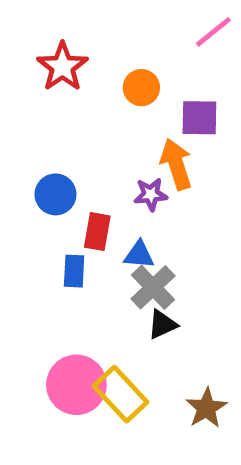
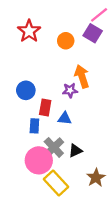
purple square: (199, 118) -> (93, 33), moved, turned 30
gray cross: (153, 287) -> (54, 147), moved
pink circle: (76, 385) -> (39, 160), moved
brown star: (206, 408) -> (96, 178), moved

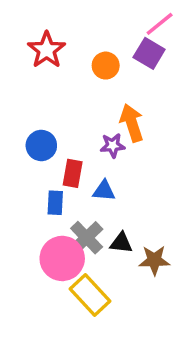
black triangle: (75, 151) -> (121, 243), turned 32
brown star: (96, 178) -> (154, 260), moved, turned 30

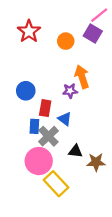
blue triangle: (104, 191) -> (65, 119), turned 32
gray cross: (87, 238) -> (48, 136), moved

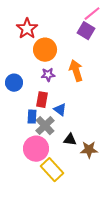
orange circle: (66, 41) -> (45, 50), moved, size x1.5
blue circle: (26, 91) -> (14, 83), moved
purple star: (70, 91) -> (48, 75), moved

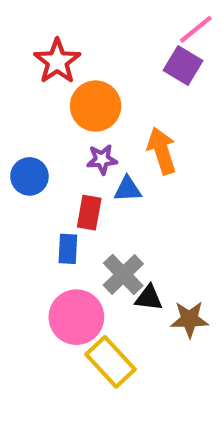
blue triangle: (60, 110) -> (128, 189), moved, turned -40
gray cross: (45, 126) -> (123, 274), moved

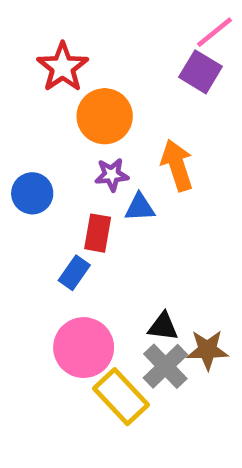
blue rectangle: (68, 249) -> (74, 273), turned 32
gray cross: (123, 274) -> (165, 366), moved

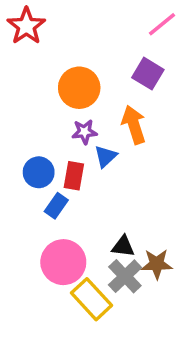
red star: (63, 67) -> (26, 26), moved
purple square: (200, 72) -> (148, 74), moved
blue circle: (32, 193) -> (39, 172), moved
blue triangle: (140, 207) -> (106, 156), turned -40

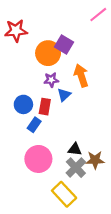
red star: (26, 26) -> (16, 31), moved, turned 30
purple square: (148, 74) -> (64, 45), moved
yellow rectangle: (92, 299) -> (64, 194), moved

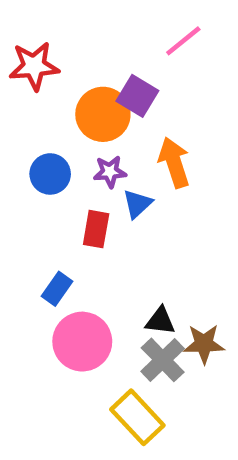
pink line: (98, 15) -> (183, 41), moved
blue circle: (23, 104) -> (50, 174), moved
blue rectangle: (34, 125) -> (57, 289), moved

